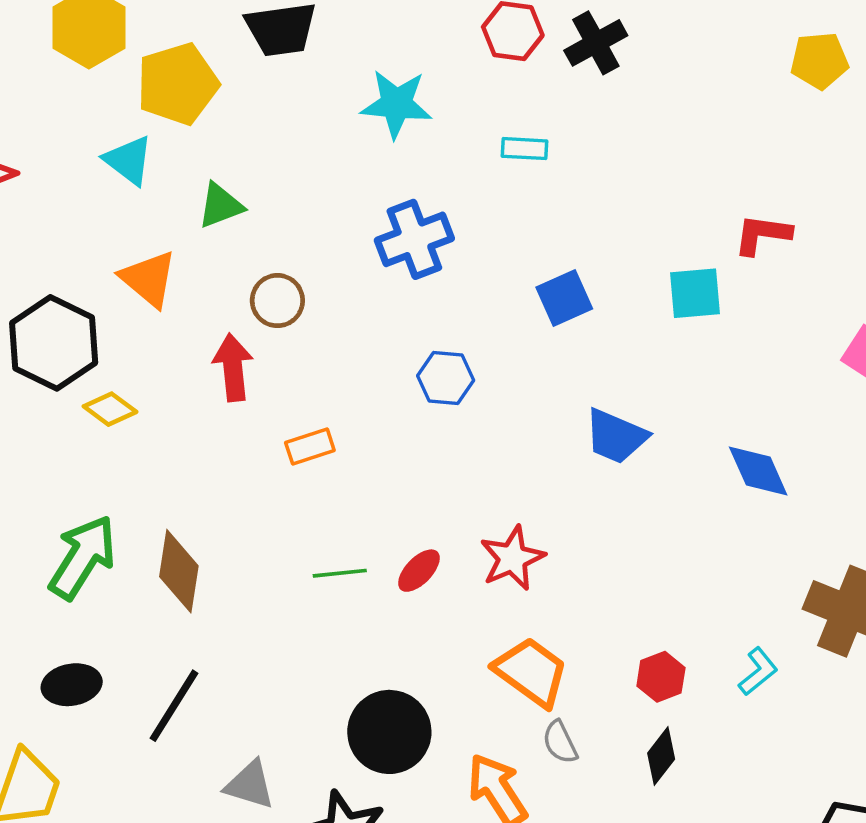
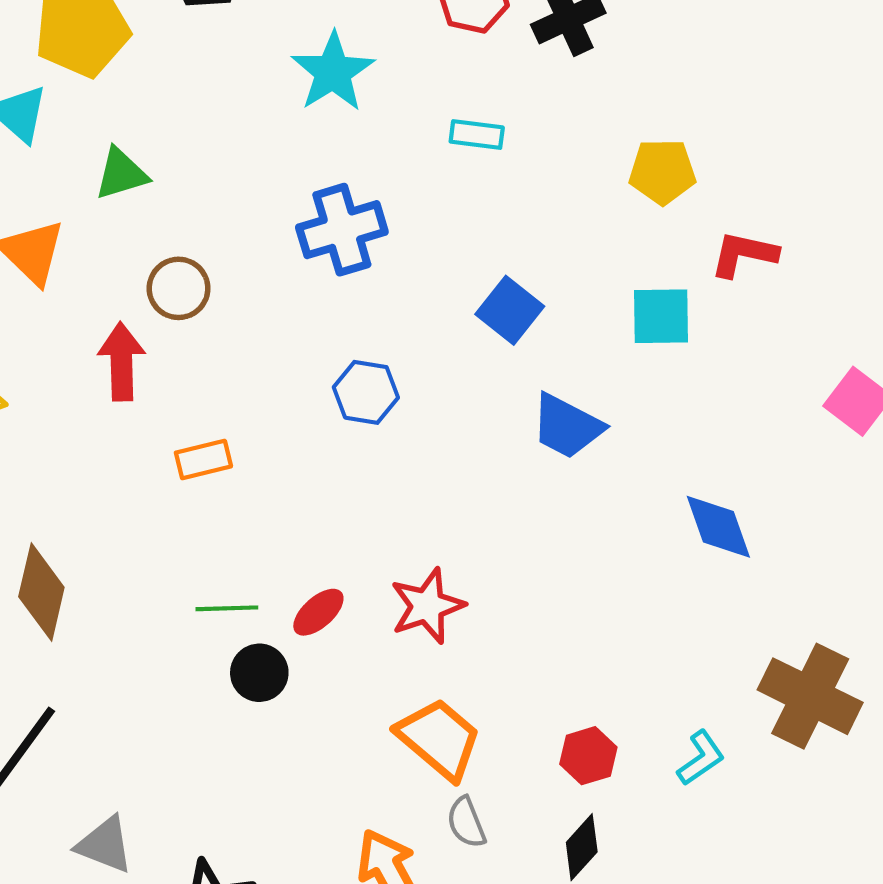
yellow pentagon: (819, 61) -> (662, 172), moved
cyan star: (396, 104) -> (333, 72), turned 30
blue square: (564, 298) -> (510, 310), turned -32
blue trapezoid: (616, 436) -> (567, 426), moved
black circle: (389, 732) -> (259, 673), moved, size x0.6

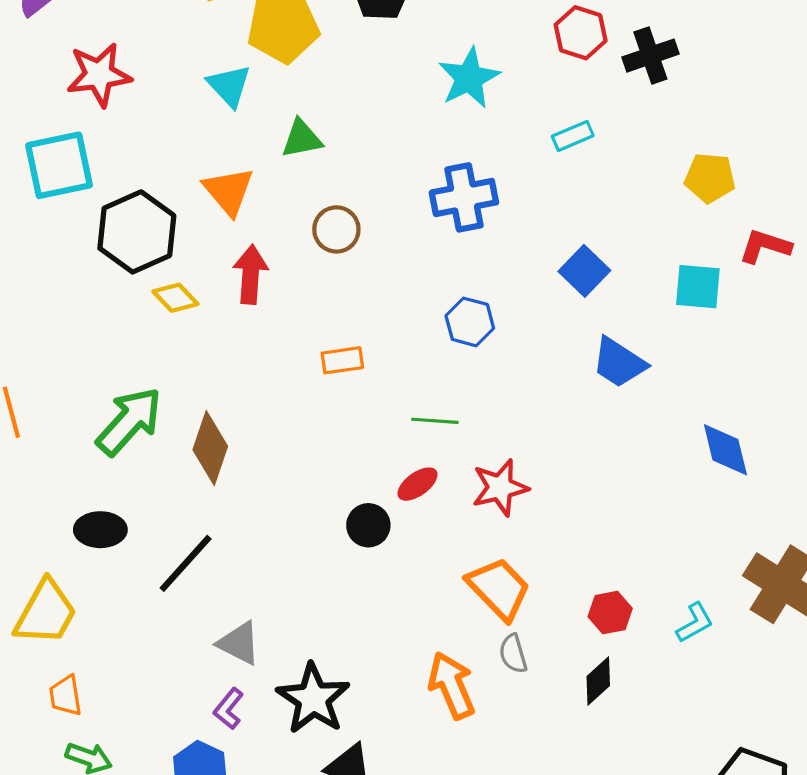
cyan rectangle: (477, 134) -> (573, 136), turned -36
red arrow: (121, 362) -> (250, 274), moved
green line: (227, 608) -> (435, 421), moved

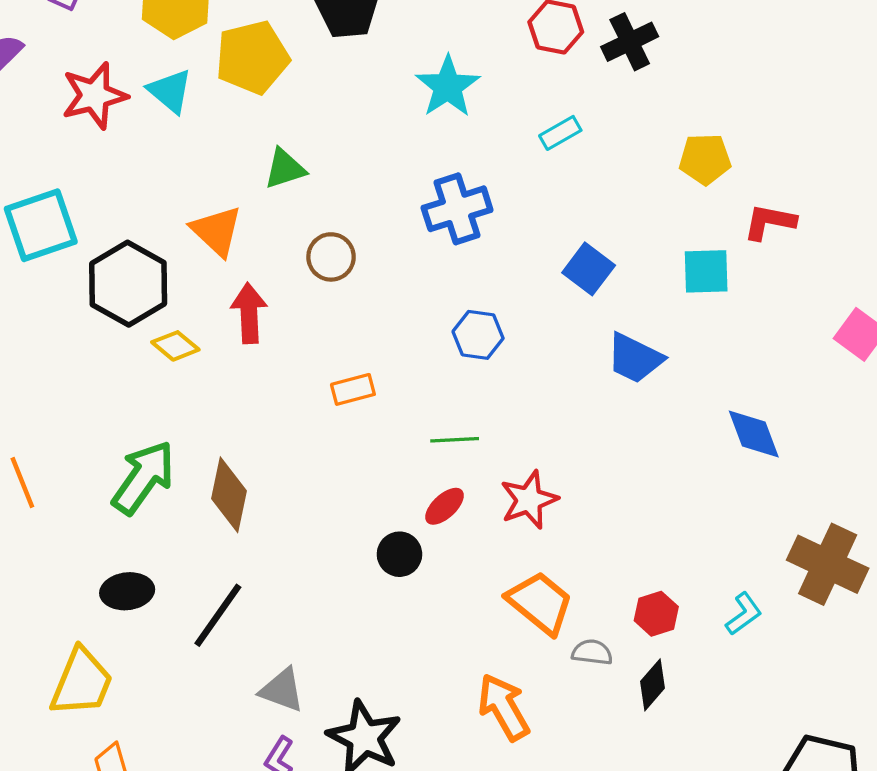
red star: (99, 75) -> (94, 96), moved
cyan triangle: (229, 86) -> (170, 91), moved
gray semicircle: (513, 654) -> (592, 652), moved, turned 120

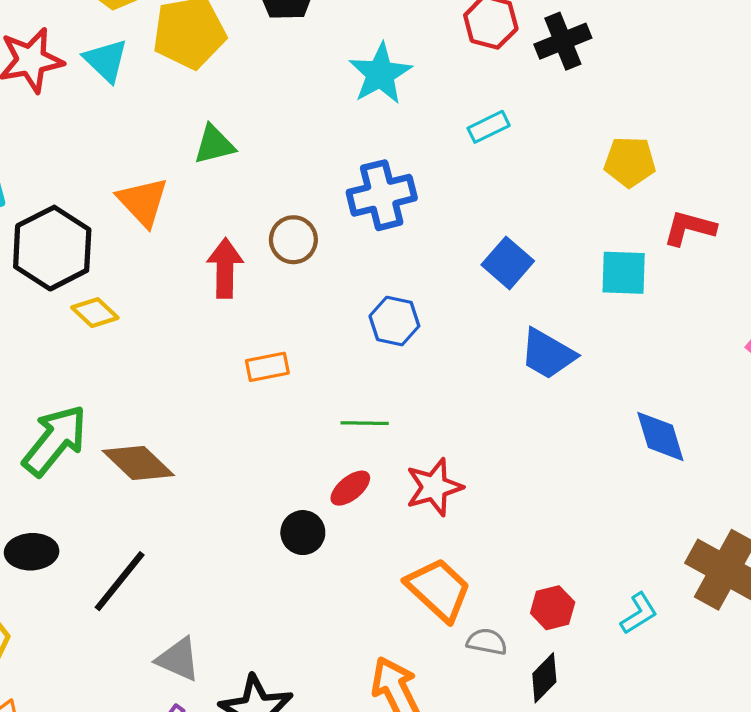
brown circle: (331, 257) -> (293, 240), moved
red arrow: (249, 313) -> (225, 268), moved
brown diamond: (229, 495) -> (138, 463), turned -62

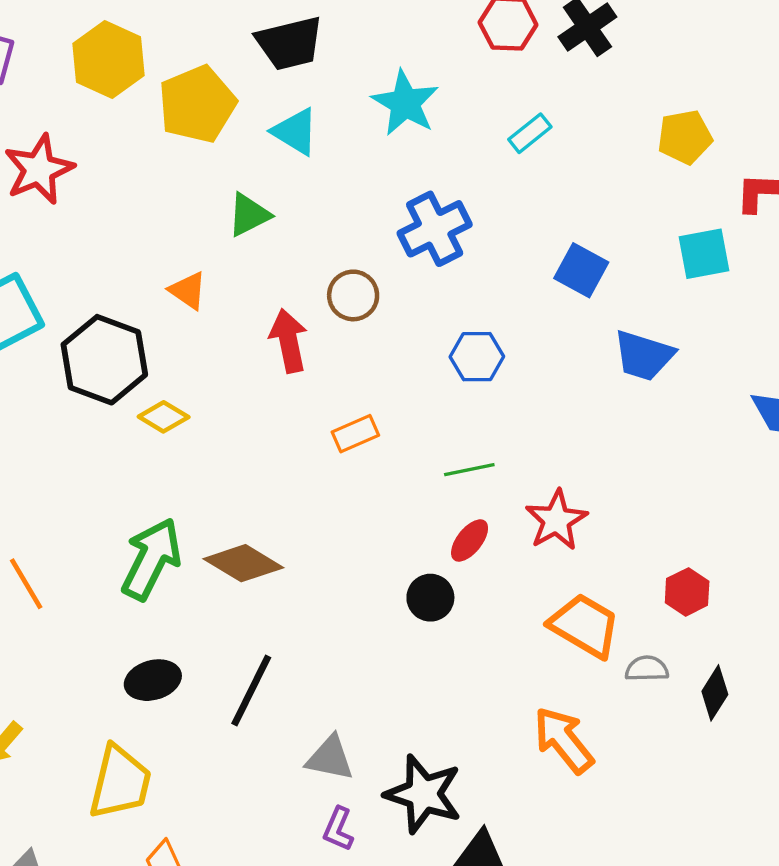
cyan triangle: (106, 60) -> (295, 132), moved
orange triangle: (143, 202) -> (188, 291), size x0.7
red hexagon: (553, 608) -> (687, 592), moved

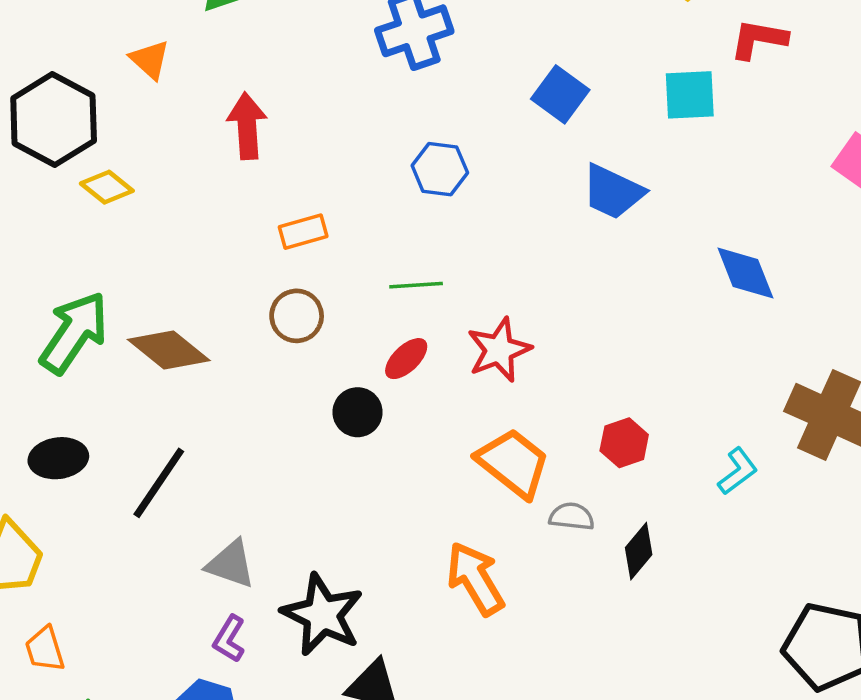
brown circle: (353, 295) -> (297, 316), moved

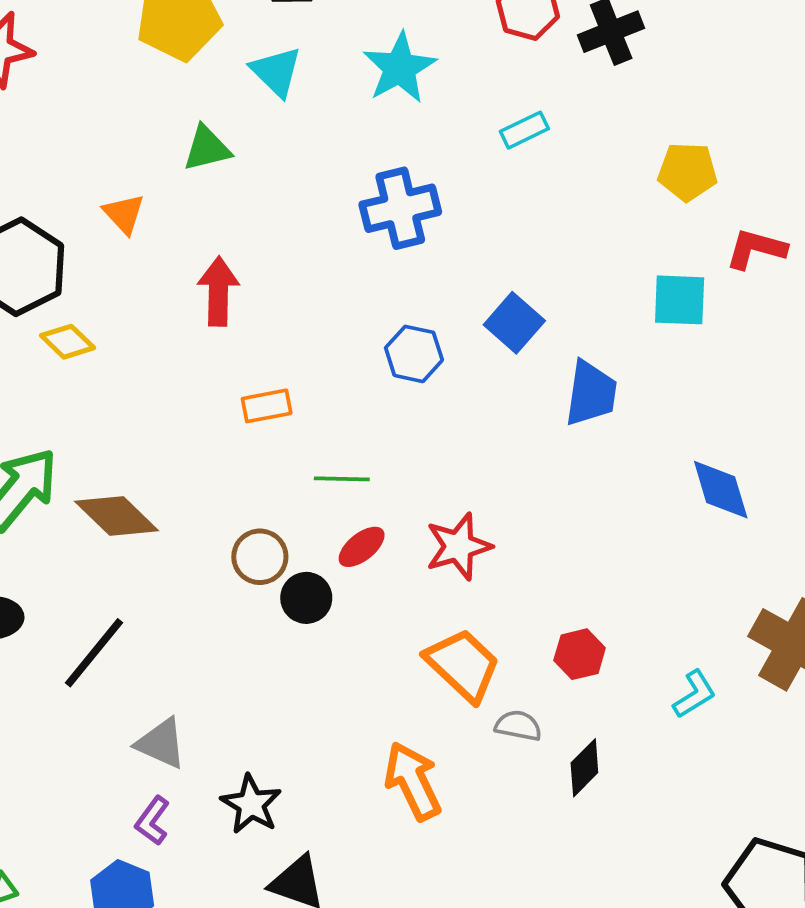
blue square: (560, 94) -> (514, 323), moved
blue trapezoid: (613, 192) -> (591, 393), turned -112
green line: (416, 285) -> (342, 479), moved
brown circle: (297, 316) -> (260, 557), moved
black star: (322, 615) -> (251, 804), size x0.7

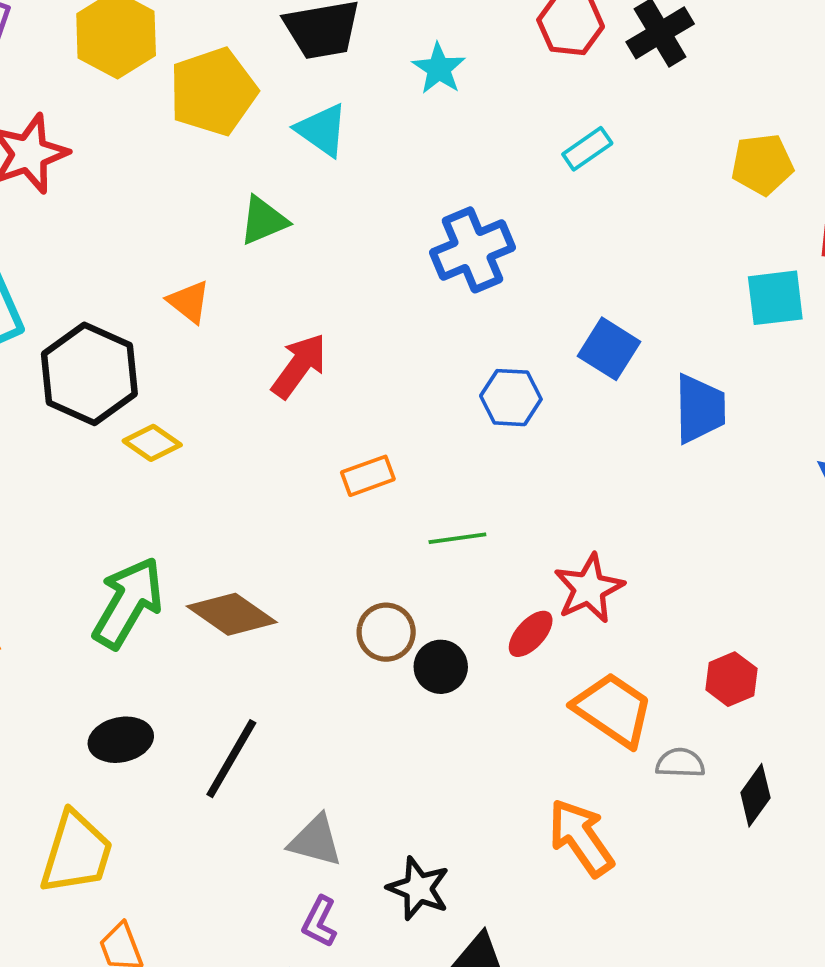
cyan star: (400, 68) -> (439, 69), moved, size x0.7
red arrow: (218, 291) -> (299, 366), turned 44
red ellipse: (362, 547) -> (531, 634), moved

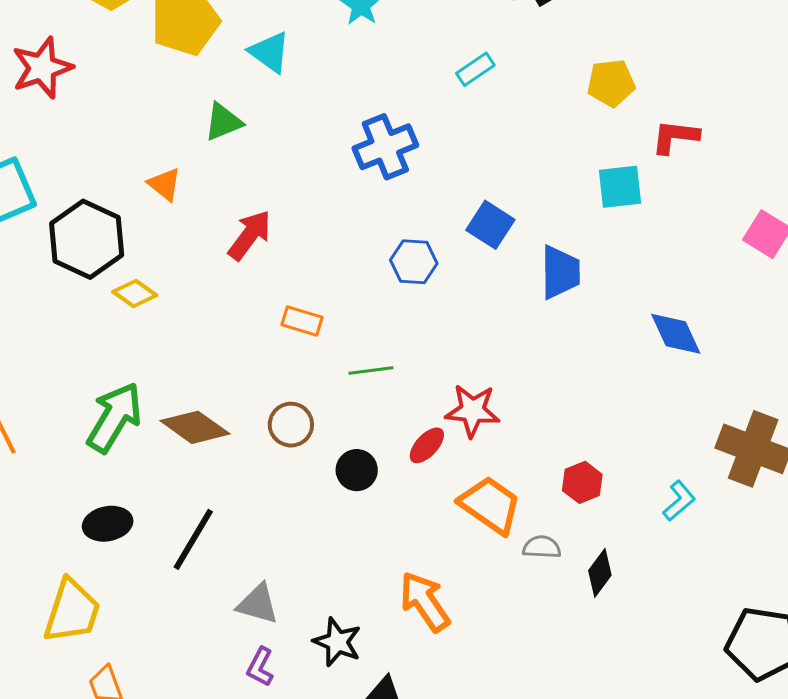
orange rectangle: (368, 476) -> (302, 321), turned 36
red star: (589, 588) -> (473, 411), turned 30
brown circle: (386, 632) -> (291, 425), moved
orange arrow: (581, 838) -> (425, 602), moved

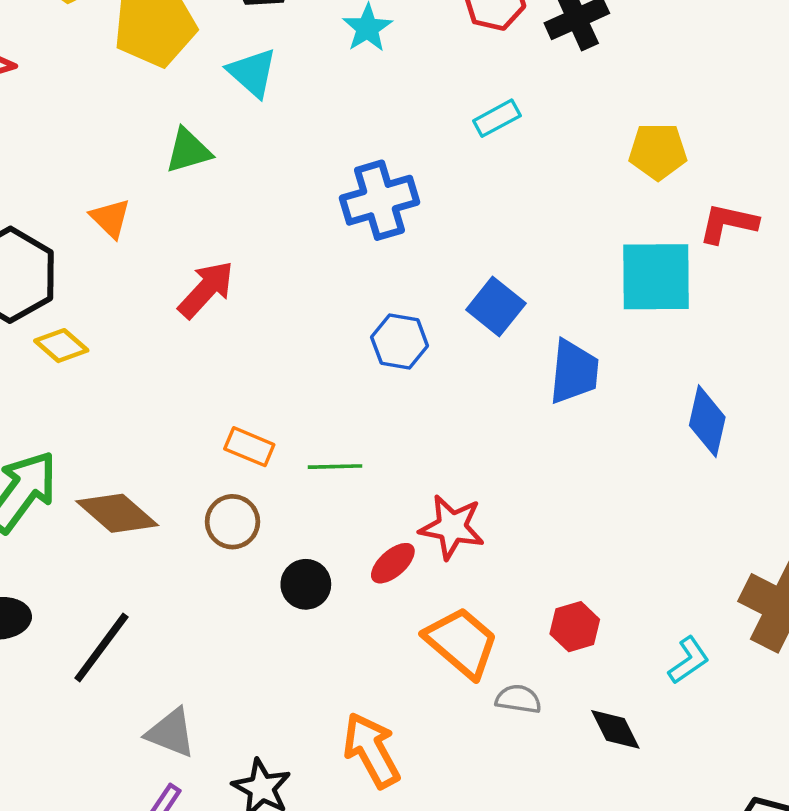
cyan square: (620, 187) -> (656, 277), size x1.4
orange rectangle: (302, 321) -> (249, 447), moved
blue diamond: (676, 334) -> (707, 421), moved, turned 32
black diamond: (600, 573) -> (615, 729), moved, turned -69

